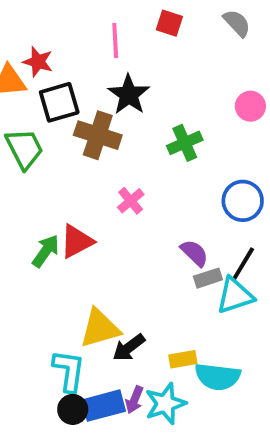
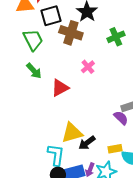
green arrow: (46, 251) -> (34, 71), moved, turned 102
purple semicircle: (194, 253) -> (121, 118), moved

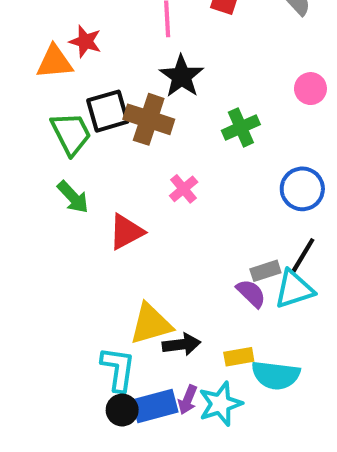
black square: (51, 16) -> (108, 111), moved
black arrow: (87, 143) -> (182, 344), turned -150

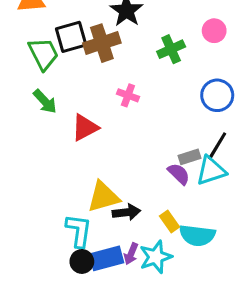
pink circle: (310, 89) -> (214, 31), moved
brown cross: (149, 119) -> (102, 43), turned -36
pink cross: (184, 189) -> (128, 95), turned -30
yellow rectangle: (239, 357) -> (170, 221), turned 65

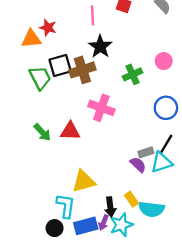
pink cross: (128, 95) -> (101, 108), size x1.6
green arrow: (45, 101) -> (42, 132), moved
red triangle: (85, 128) -> (70, 131), turned 30
black arrow: (126, 212) -> (110, 207), moved, turned 90
black circle: (82, 261) -> (55, 228), moved

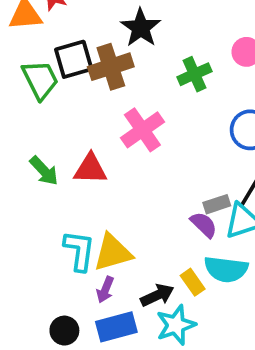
pink cross: (101, 108) -> (142, 130), turned 35
cyan L-shape: (66, 206) -> (79, 251), moved
black arrow: (110, 207) -> (157, 295), turned -108
cyan semicircle: (151, 209) -> (226, 269), moved
purple arrow: (104, 223) -> (105, 290), moved

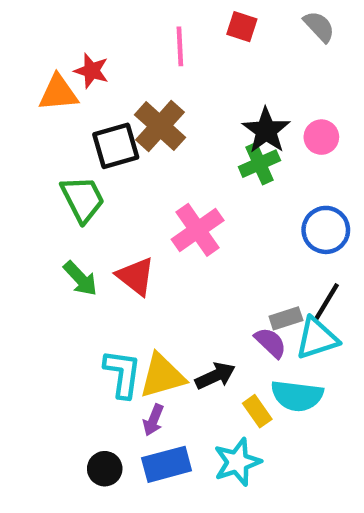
black star: (141, 28) -> (266, 130), moved
brown cross: (111, 67) -> (160, 126), moved, turned -30
green trapezoid: (40, 80) -> (83, 199), moved
red triangle: (90, 169) -> (136, 276), turned 36
black arrow: (157, 295) -> (215, 376), moved

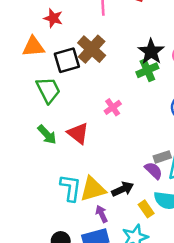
orange triangle: (58, 93) -> (33, 47), moved
pink cross: (198, 230) -> (113, 107), size x0.6
purple arrow: (153, 420) -> (102, 214), moved, turned 133

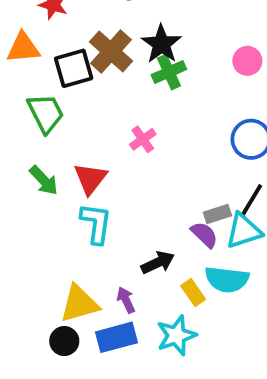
black star: (151, 52) -> (161, 44), moved
green cross: (147, 70) -> (169, 72), moved
red triangle: (78, 133) -> (90, 179), turned 30
cyan L-shape: (71, 188) -> (96, 223), moved
yellow triangle: (93, 189) -> (79, 304), moved

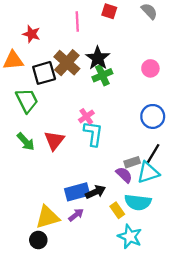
cyan L-shape: (96, 223) -> (93, 134), moved
purple arrow: (126, 300) -> (76, 215), turned 77
cyan star: (176, 335) -> (130, 237), moved, turned -30
blue rectangle: (117, 337) -> (77, 192), moved

